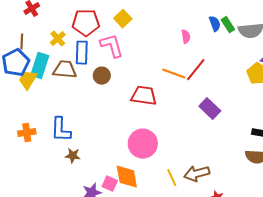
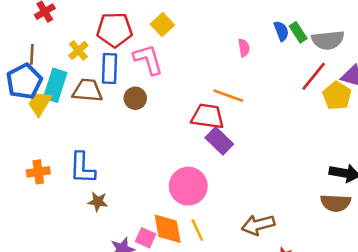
red line: (196, 70) -> (314, 76), moved
red trapezoid: (144, 96) -> (208, 116), moved
purple rectangle: (210, 109) -> (219, 141), moved
yellow line: (172, 178) -> (197, 230), moved

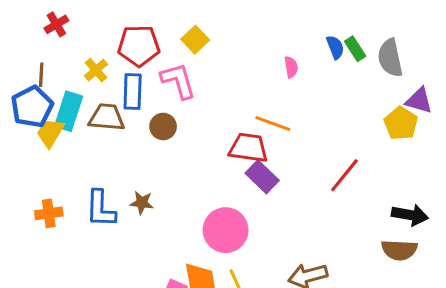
gray semicircle: (328, 40) -> (390, 58), turned 84
red line: (314, 76) -> (344, 175), moved
brown star: (98, 202) -> (142, 203), moved

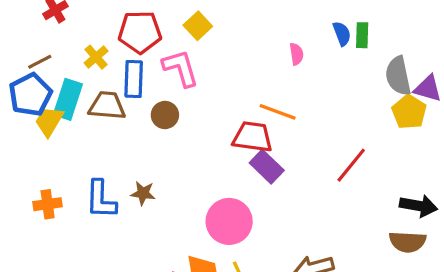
green rectangle: (355, 49) -> (362, 35), turned 35
gray semicircle: (390, 58) -> (398, 76), moved
brown line: (41, 75) -> (40, 62), turned 60

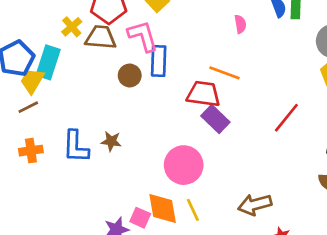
brown line: (40, 62) -> (28, 107), moved
blue rectangle: (134, 79) -> (159, 61), moved
brown trapezoid: (107, 106) -> (101, 37), moved

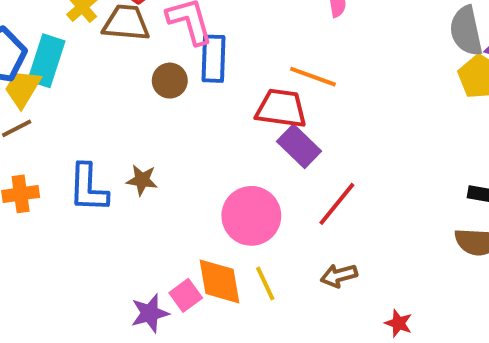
red line: (286, 118) -> (337, 204), moved
brown arrow: (255, 205) -> (339, 276), moved, size x0.7
pink square: (140, 218) -> (186, 295), turned 30

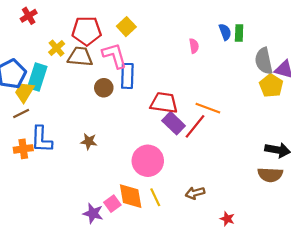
orange line: (313, 77) -> (208, 108), moved
blue L-shape: (88, 188) -> (42, 139), moved
red line: (337, 204) -> (195, 126), moved
purple star: (150, 313) -> (93, 213), turned 30

